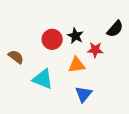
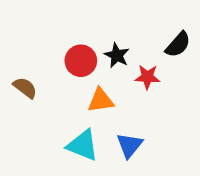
orange triangle: (77, 65) -> (101, 100), moved
cyan triangle: (43, 79) -> (83, 145), moved

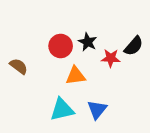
black semicircle: (178, 45) -> (134, 46), moved
cyan triangle: (83, 145) -> (62, 110), turned -35

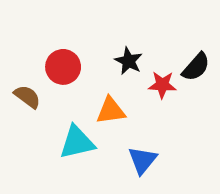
red circle: (61, 46) -> (63, 67), moved
cyan triangle: (62, 110) -> (77, 142), moved

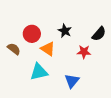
red star: (162, 85) -> (84, 52), moved
orange triangle: (111, 111) -> (48, 49), moved, turned 42

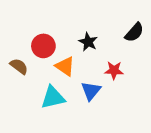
black semicircle: (99, 34) -> (134, 32), moved
blue triangle: (72, 81) -> (91, 91), moved

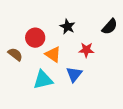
black star: (88, 42) -> (67, 27), moved
red star: (114, 70) -> (86, 50), moved

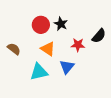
black semicircle: (110, 27) -> (99, 36), moved
red circle: (35, 38) -> (41, 25), moved

